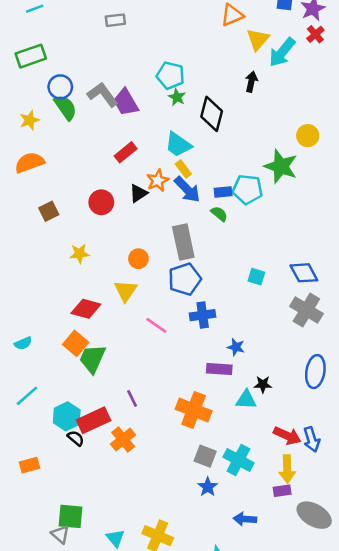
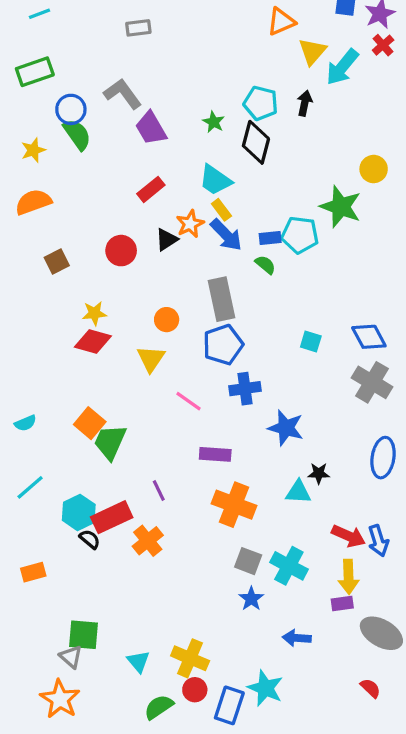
cyan pentagon: (171, 75) -> (261, 103), moved
gray L-shape: (103, 95) -> (123, 94), moved
red diamond: (86, 309) -> (93, 342), moved
blue star: (236, 347) -> (286, 428), size x1.6
purple rectangle: (219, 369) -> (215, 454), moved

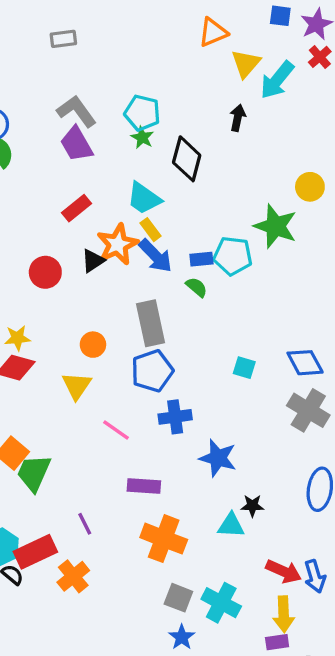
gray L-shape: (123, 94) -> (77, 111), moved
cyan pentagon: (261, 103) -> (142, 113), moved
orange star: (190, 224) -> (118, 244), size x1.4

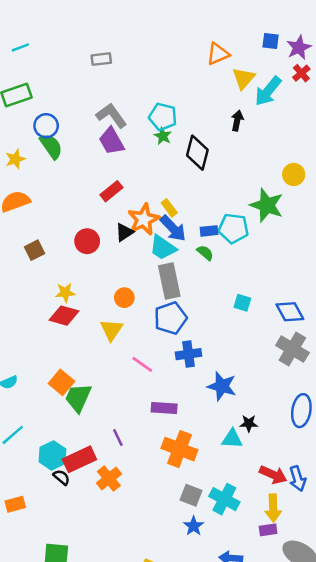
cyan trapezoid: (144, 198) -> (163, 248), moved
cyan square: (244, 368) -> (242, 303), moved

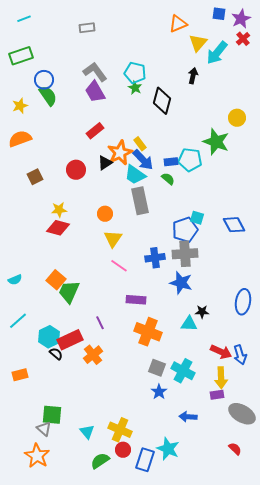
blue pentagon: (170, 318) -> (185, 230), moved
yellow triangle: (111, 330) -> (113, 239), moved
gray cross: (292, 349) -> (185, 254), moved, turned -35

